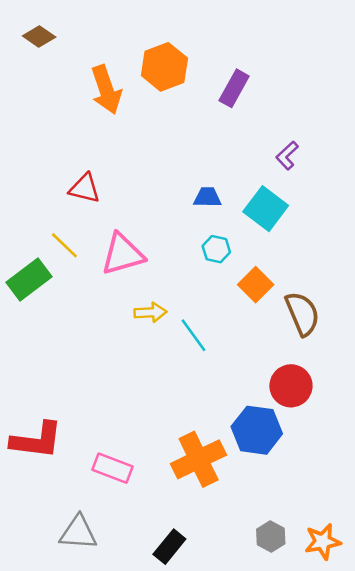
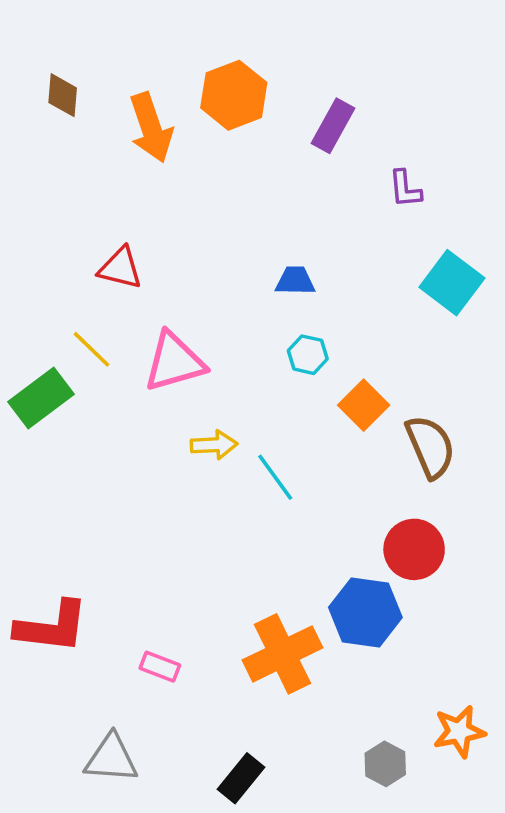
brown diamond: (39, 36) -> (63, 95), moved, turned 60
purple L-shape: (287, 155) -> (405, 189), moved, turned -52
cyan square: (266, 209) -> (452, 283), moved
pink rectangle: (112, 468) -> (160, 667), size x0.7
orange star: (323, 542) -> (459, 731), moved

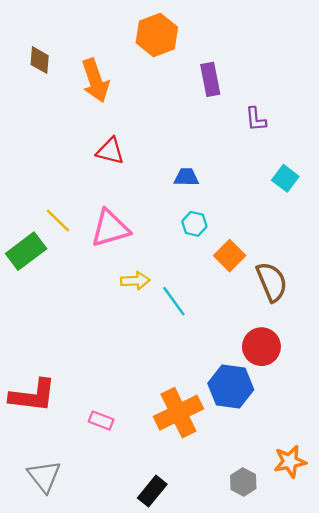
orange hexagon: (234, 95) -> (157, 35), moved
purple rectangle: (333, 126) -> (210, 79), turned -40
red triangle: (120, 268) -> (110, 151), moved
cyan square: (452, 283) -> (285, 178), size x0.7
gray triangle: (111, 758) -> (44, 476), moved, turned 48

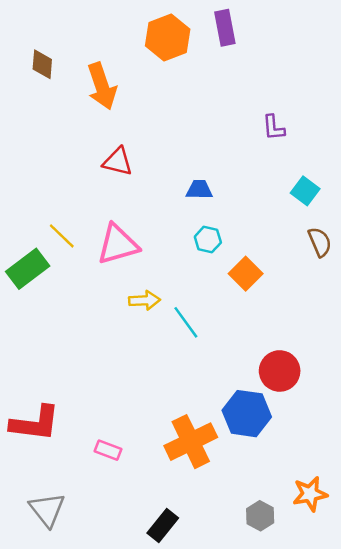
purple rectangle: (210, 79) -> (225, 28), moved
brown semicircle: (272, 282) -> (320, 242), moved, size x0.7

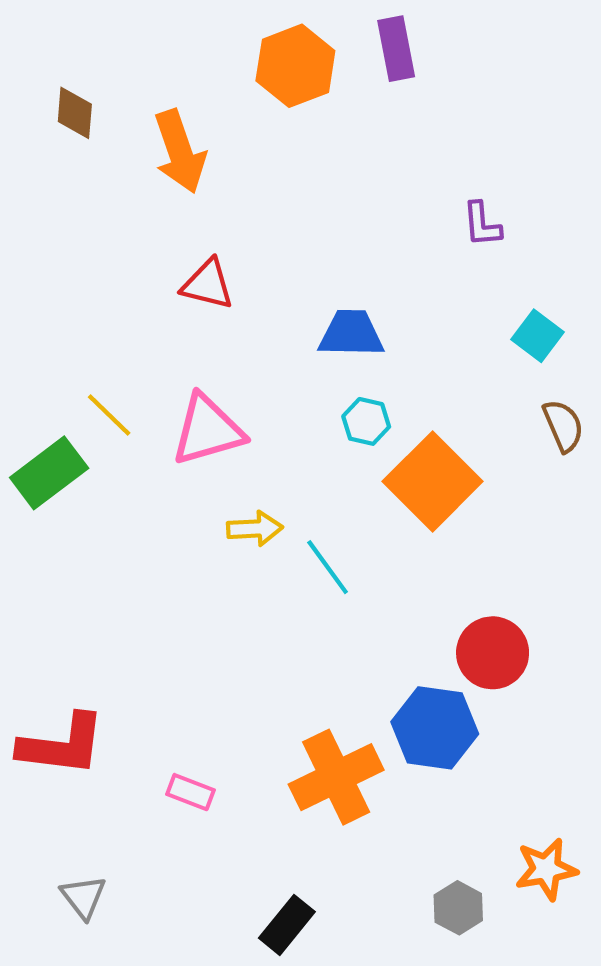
blue trapezoid: (199, 190) -> (351, 334), size x1.4
orange square: (246, 274) -> (433, 481), size x1.6
gray triangle: (47, 510) -> (83, 897), size x0.7

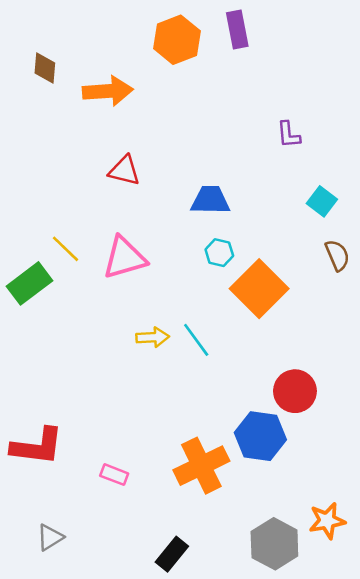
orange arrow: (180, 152) -> (108, 91), turned -75
yellow arrow: (255, 529) -> (153, 337), moved
gray triangle: (83, 897) -> (50, 537), turned 36
gray hexagon: (458, 908) -> (274, 544), size x1.6

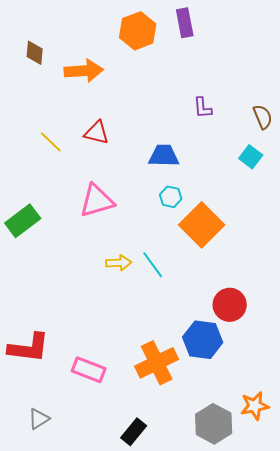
purple L-shape: (289, 135) -> (203, 108), moved
yellow line: (65, 249) -> (51, 142), moved
brown semicircle: (337, 255) -> (263, 117), moved
pink rectangle: (114, 475) -> (89, 370), size x1.5

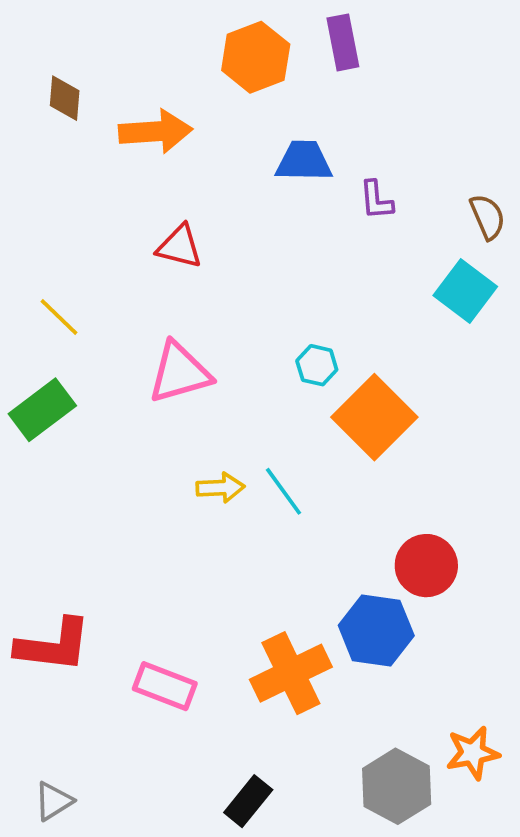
yellow line: (51, 142) -> (59, 317), moved
blue trapezoid: (164, 156) -> (304, 161), moved
cyan square: (251, 157) -> (465, 291), size x1.4
gray triangle: (39, 419) -> (53, 801), moved

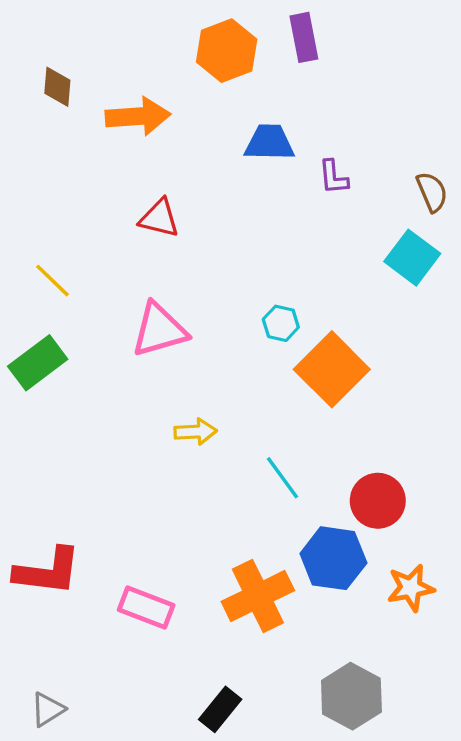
cyan line: (283, 491) -> (282, 478), moved
orange star: (473, 753) -> (411, 588), moved

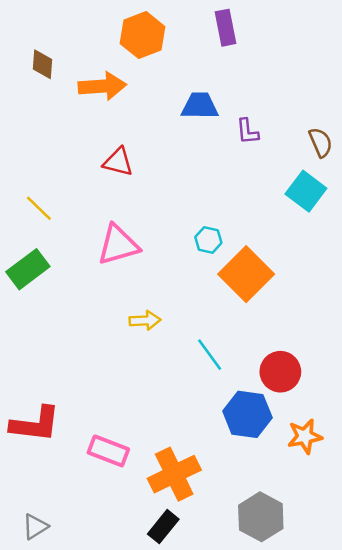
orange hexagon: (227, 51) -> (143, 35), moved
orange cross: (258, 596) -> (174, 474), moved

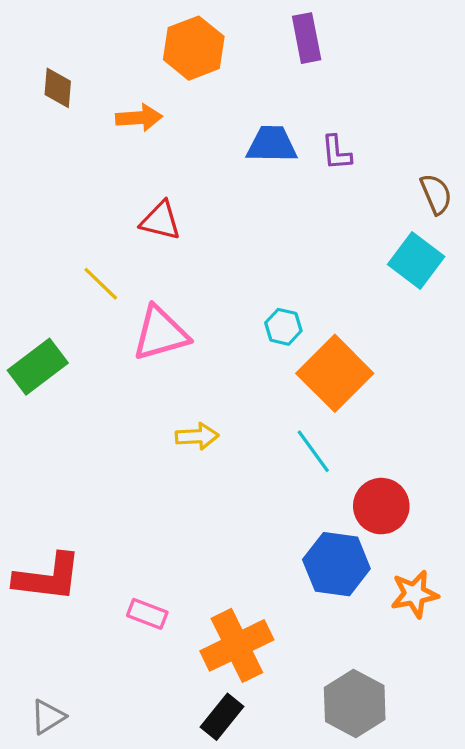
orange arrow: (102, 86) -> (139, 118), size x0.7
purple L-shape: (247, 131) -> (336, 153), moved
yellow line: (39, 208) -> (101, 284), moved
cyan line: (210, 355) -> (313, 451), moved
pink rectangle: (108, 451) -> (147, 614), size x0.7

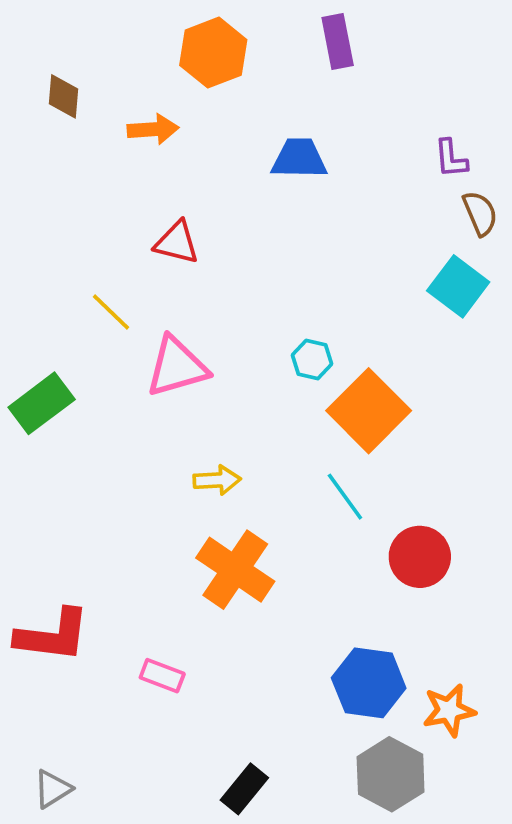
purple L-shape: (336, 153) -> (451, 159), moved
blue hexagon: (336, 564) -> (369, 683), moved
orange star: (414, 594) -> (449, 710), moved
orange cross: (237, 645) -> (235, 570), moved, turned -30

